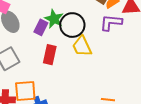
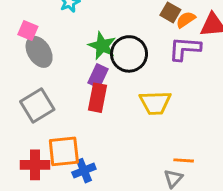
purple rectangle: (41, 27) -> (98, 76), moved
yellow trapezoid: (82, 46) -> (155, 103), moved, turned -65

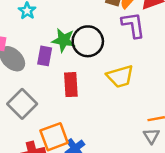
purple L-shape: (185, 49) -> (133, 25), turned 92
purple rectangle: (98, 76) -> (45, 56), moved

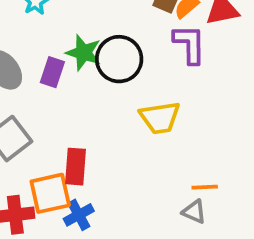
red rectangle: (71, 85) -> (76, 167), moved
gray triangle: (151, 136) -> (194, 212), turned -42

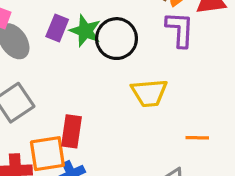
purple rectangle: (52, 72) -> (57, 28), moved
orange line: (205, 187) -> (197, 138), moved

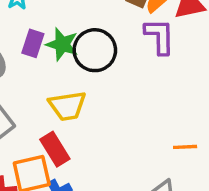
yellow trapezoid: (149, 93) -> (67, 106), moved
red rectangle: (72, 131) -> (55, 149), turned -36

